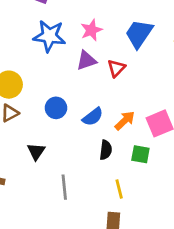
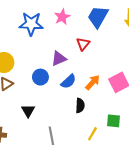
purple triangle: (86, 60) -> (59, 59), moved
green square: (140, 154) -> (113, 121), moved
yellow line: (119, 189) -> (92, 134), turned 48

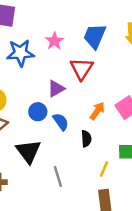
red triangle: (83, 44) -> (82, 69), size x1.5
blue semicircle: (68, 81) -> (61, 122), moved, turned -77
black triangle: (28, 111) -> (28, 151), size x1.6

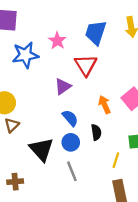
orange arrow: (97, 111) -> (104, 105), turned -54
blue circle: (38, 112) -> (71, 142), moved

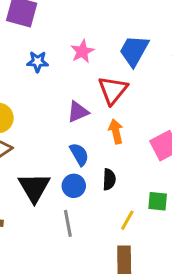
blue star: (25, 55) -> (38, 62), size x0.6
orange arrow: (104, 105) -> (116, 131), moved

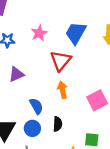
purple triangle: (78, 112) -> (16, 74), moved

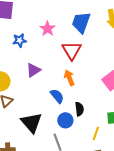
orange arrow: (62, 90) -> (69, 78), moved
blue circle: (32, 128) -> (65, 120), moved

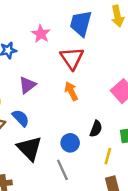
blue semicircle: (57, 96) -> (21, 118), moved
black semicircle: (79, 109) -> (96, 129), moved, turned 32

